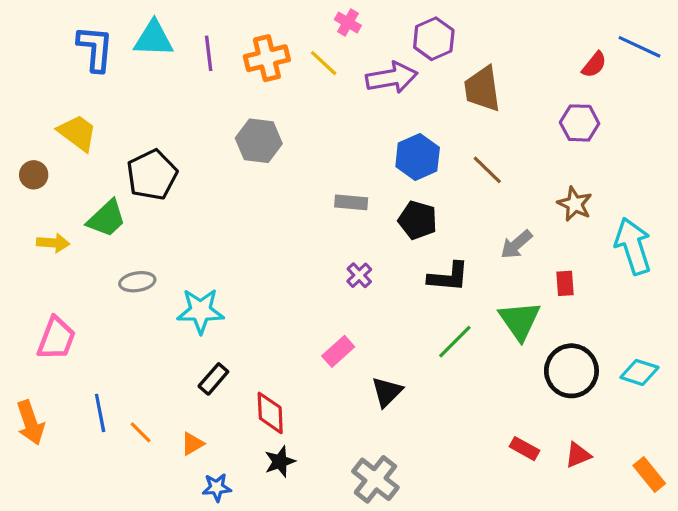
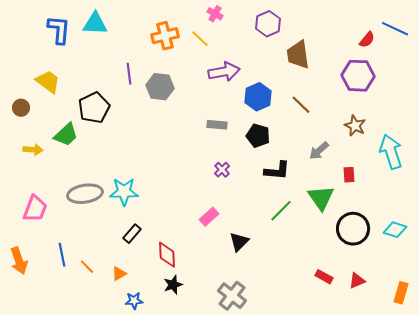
purple line: (209, 53) -> (129, 74), moved
purple arrow: (392, 78) -> (224, 72), moved
purple hexagon: (580, 123) -> (358, 76), size x1.4
gray ellipse: (137, 282) -> (85, 194), moved, size x1.6
orange rectangle: (649, 474) -> (401, 293), turned 55

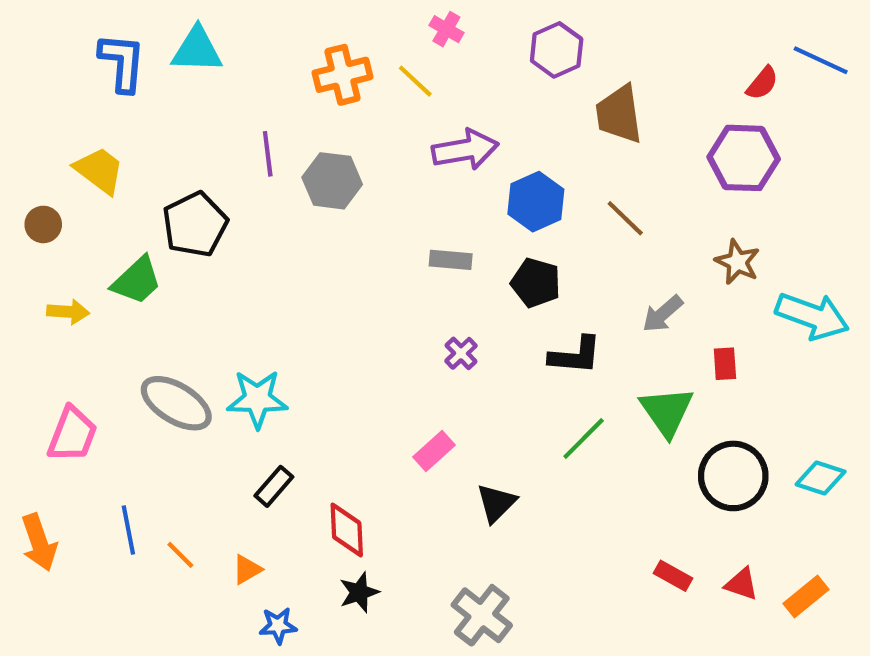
cyan arrow: (391, 152) -> (812, 316), turned 128
gray ellipse: (85, 194) -> (176, 403), turned 40
red triangle: (357, 281) -> (742, 584), turned 42
orange rectangle: (401, 293) -> (806, 597), moved, turned 35

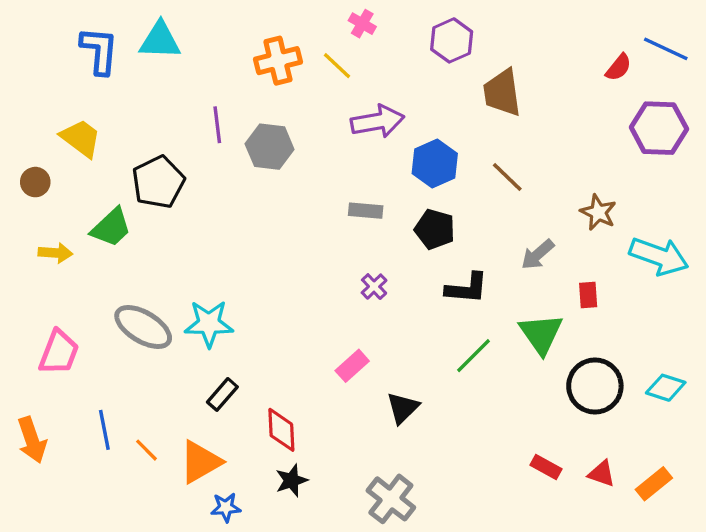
purple hexagon: (744, 158) -> (659, 128), moved
orange triangle: (247, 569) -> (200, 462), size x1.8

